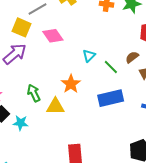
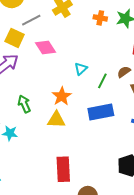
green line: (111, 67) -> (102, 81), turned 70
yellow triangle: (55, 106) -> (56, 120), moved

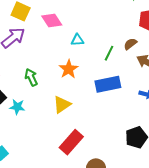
cyan triangle: (81, 69) -> (77, 40), moved, turned 40
yellow triangle: (56, 120) -> (62, 105), moved, turned -36
red rectangle: (63, 169) -> (71, 142), turned 45

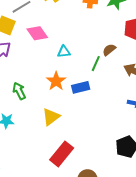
brown semicircle: (130, 44) -> (109, 50), moved
blue rectangle: (108, 84) -> (81, 87), moved, size x0.7

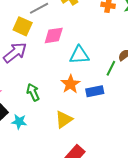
pink diamond: (37, 33) -> (54, 35), turned -65
cyan triangle: (64, 52) -> (79, 55), size x1.5

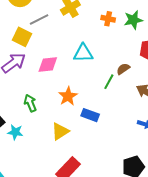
pink diamond: (54, 35) -> (48, 65), moved
cyan triangle: (79, 55) -> (83, 53), moved
blue rectangle: (95, 91) -> (90, 115), moved, turned 30

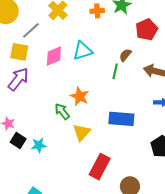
pink diamond: (48, 65) -> (54, 56), moved
green arrow: (30, 103) -> (62, 111), moved
blue rectangle: (90, 115) -> (121, 119), moved, size x1.4

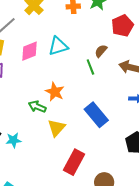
green line: (115, 71) -> (90, 67), turned -35
green arrow: (62, 111) -> (37, 107), turned -30
blue rectangle: (121, 119) -> (96, 115), turned 45

